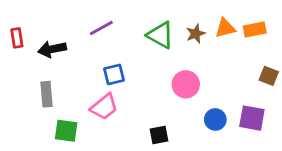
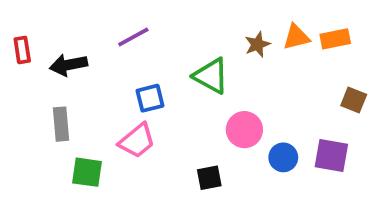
green triangle: (160, 35) -> (211, 76), moved
pink circle: (186, 84) -> (244, 130), moved

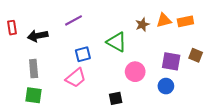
purple square: (331, 156) -> (171, 61), moved
blue circle: (283, 157) -> (166, 86), moved
green square: (87, 172) -> (34, 95), moved

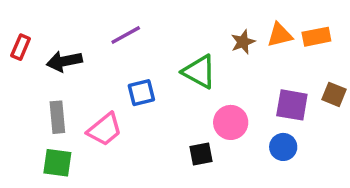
red rectangle: (12, 28) -> (21, 47), turned 32
pink trapezoid: (76, 78) -> (105, 129), moved
black square: (116, 98) -> (201, 154), moved

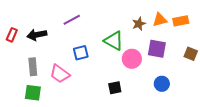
red rectangle: (21, 47) -> (12, 35), moved
purple square: (292, 105) -> (157, 49), moved
pink circle: (231, 122) -> (132, 59), moved
pink trapezoid: (105, 129) -> (60, 74), turned 75

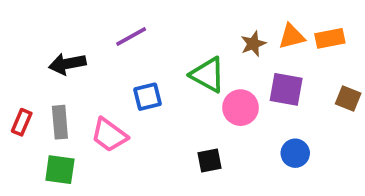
red rectangle: (12, 35) -> (22, 122), moved

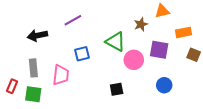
orange triangle: (292, 36) -> (162, 11), moved
orange rectangle: (330, 38) -> (183, 32), moved
red rectangle: (22, 122) -> (12, 86), moved
pink trapezoid: (109, 135) -> (61, 75), turned -120

